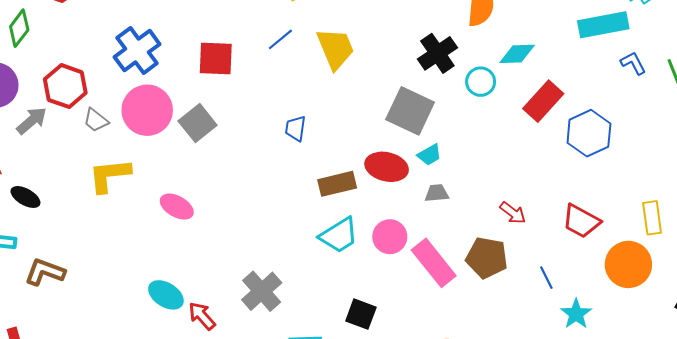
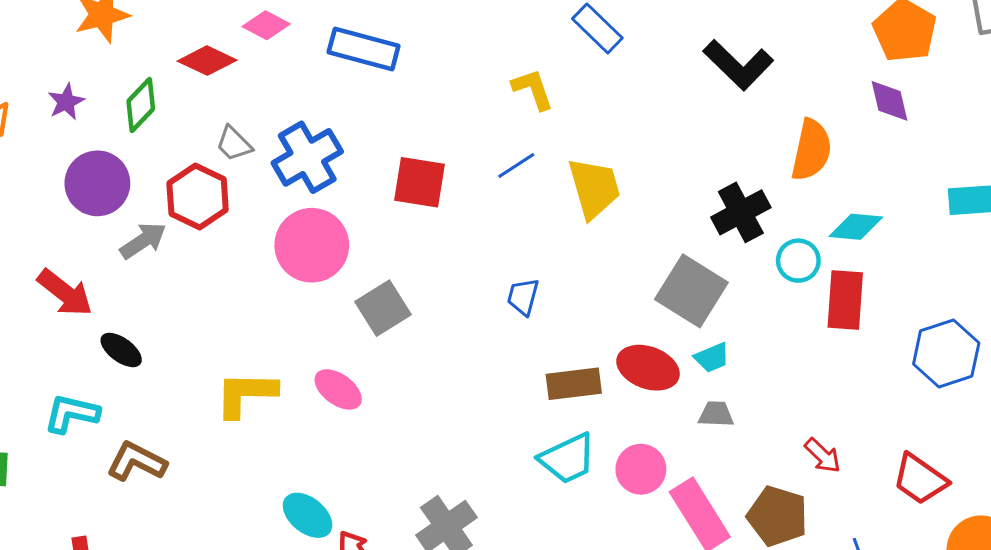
red rectangle: (543, 101) -> (845, 300), moved, turned -45
gray trapezoid: (96, 120) -> (234, 144), moved
gray square: (198, 123) -> (383, 308), moved
yellow L-shape: (109, 175) -> (246, 394), moved

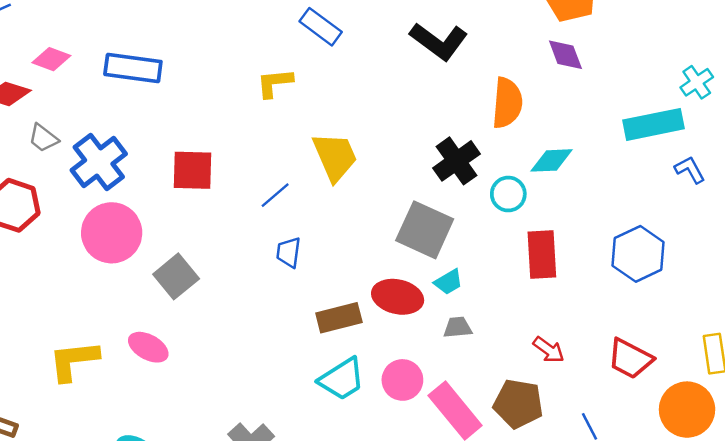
yellow L-shape: (533, 89) -> (275, 83), turned -69
gray trapezoid: (234, 144) -> (43, 138), moved
blue line: (516, 166) -> (275, 195), moved
red rectangle: (845, 300) -> (542, 254), moved

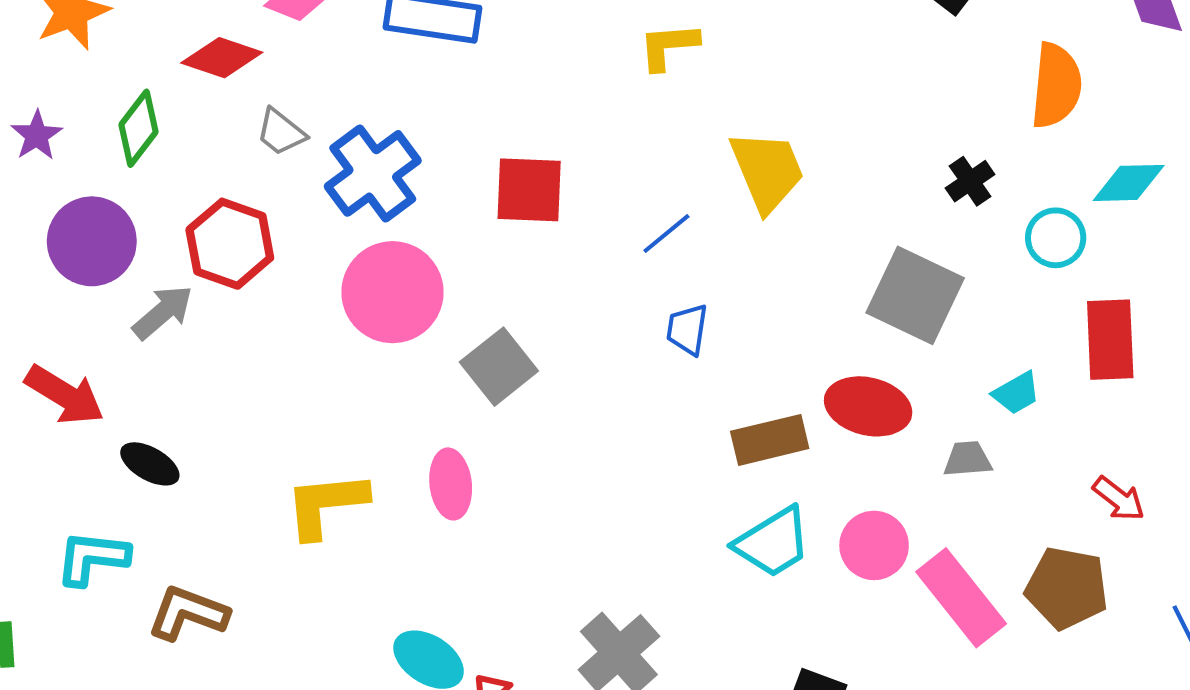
black cross: (456, 161) -> (970, 181), size x0.6
cyan trapezoid: (448, 282) -> (1016, 393), moved
pink ellipse: (148, 347) -> (451, 484), turned 54

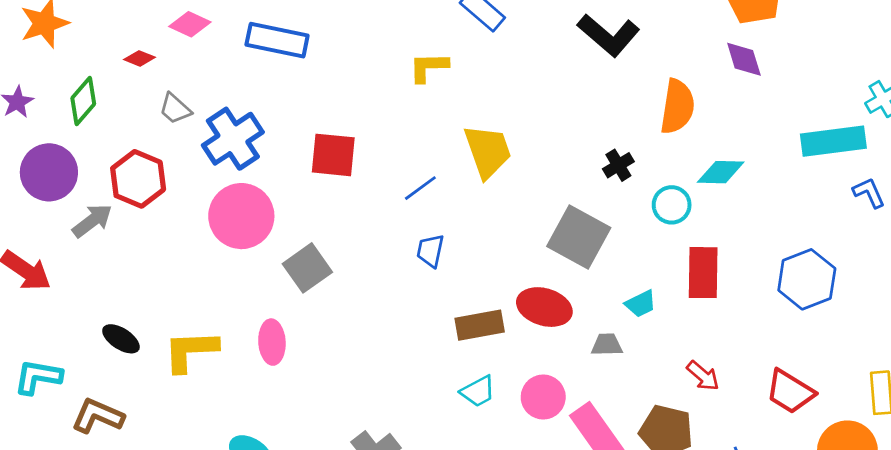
red diamond: (222, 58) -> (140, 58), size x0.6
black ellipse: (150, 464) -> (121, 339), moved
cyan trapezoid: (773, 542) -> (478, 391), size x0.7

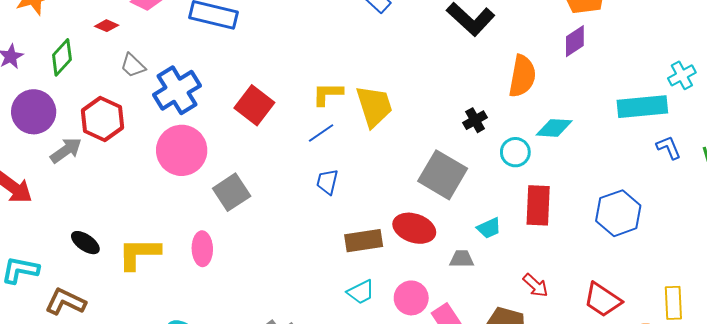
purple diamond: (744, 59) -> (575, 41), turned 72
yellow L-shape: (428, 67) -> (328, 94), moved
red square: (333, 155) -> (254, 105), turned 30

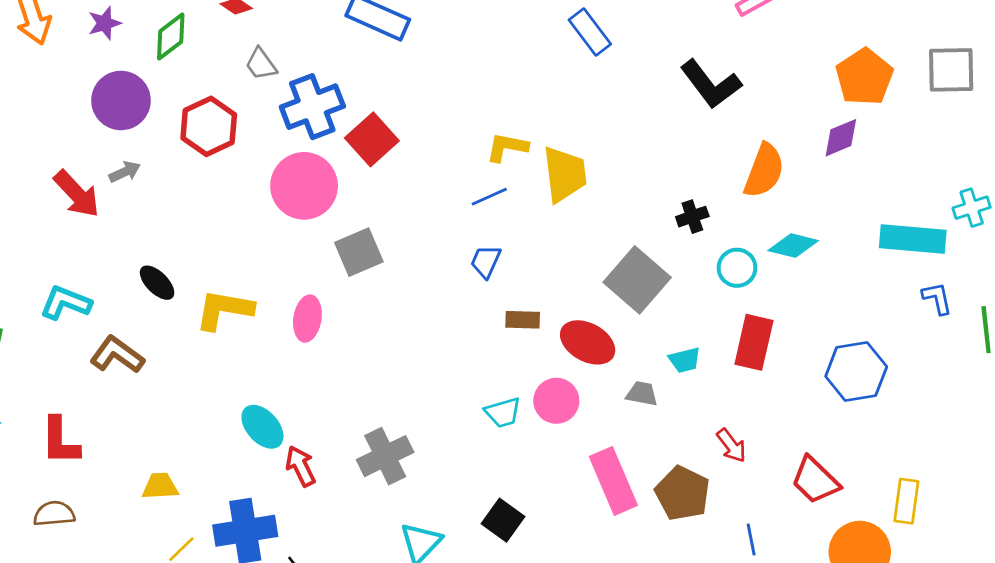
red square: (254, 105) -> (372, 139), moved
gray arrow: (66, 150) -> (125, 172), moved, size x0.7
brown rectangle: (364, 241) -> (523, 320), moved, size x0.7
pink circle: (411, 298) -> (556, 401), moved

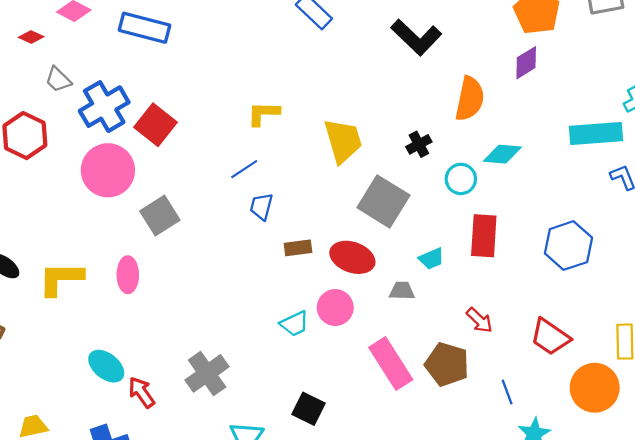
yellow trapezoid: (565, 174) -> (343, 141), moved
blue line: (489, 197) -> (244, 169), moved

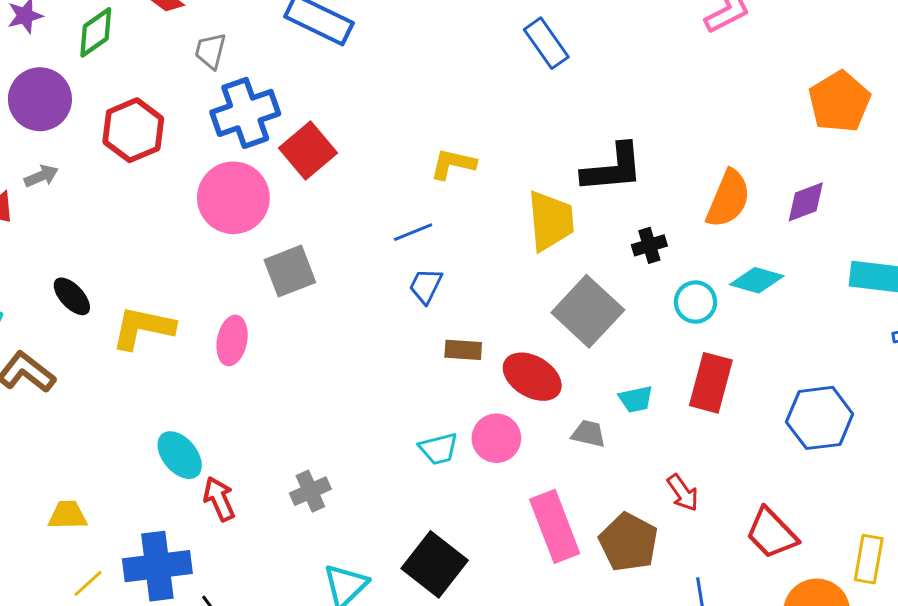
black L-shape: (416, 37) -> (613, 168), moved, turned -60
purple diamond: (526, 63) -> (806, 202), moved
gray trapezoid: (58, 80) -> (210, 51), moved, turned 48
gray cross: (207, 373) -> (310, 491), size x0.7
black square: (308, 409) -> (435, 564), size x1.4

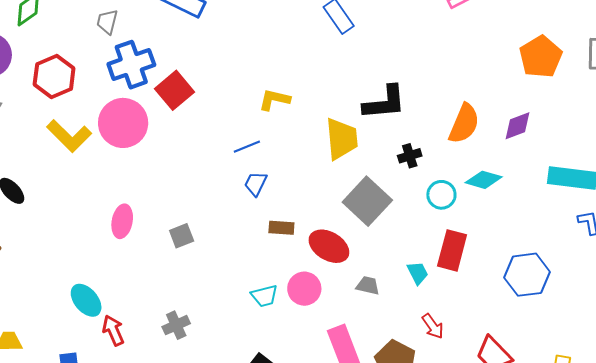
gray square: (290, 271) -> (182, 236), moved, size x0.7
yellow L-shape: (143, 328) -> (69, 136), moved, turned -147
cyan trapezoid: (636, 399) -> (418, 273), moved, turned -105

